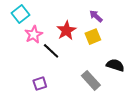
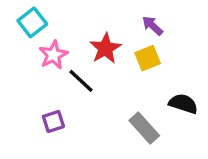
purple square: (40, 84) -> (53, 121), moved

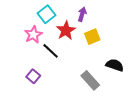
cyan square: (32, 22) -> (47, 14), moved
purple arrow: (152, 26) -> (82, 14), moved, turned 64
purple square: (53, 121) -> (33, 76), turned -32

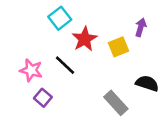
purple arrow: (82, 14) -> (141, 27), moved
pink star: (33, 35) -> (31, 70), moved, turned -30

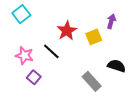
cyan square: (60, 18) -> (21, 14), moved

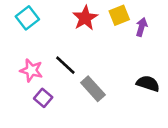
red star: (67, 31) -> (85, 18), moved
yellow square: (94, 37) -> (119, 15), moved
gray rectangle: (92, 81) -> (93, 89), moved

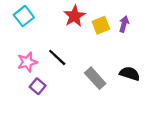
yellow square: (119, 15) -> (101, 25), moved
pink star: (31, 70) -> (27, 62), turned -30
gray rectangle: (93, 89) -> (95, 78), moved

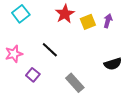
pink star: (27, 62) -> (14, 54), moved
black semicircle: (130, 74) -> (113, 64), turned 144
gray rectangle: (95, 78) -> (75, 83), moved

